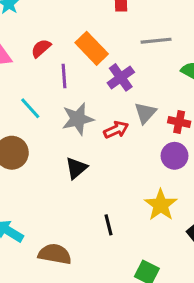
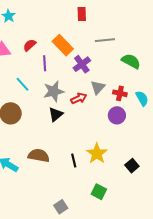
black triangle: (76, 168) -> (56, 114), moved
yellow star: (161, 205) -> (97, 154), moved
brown semicircle: (55, 254) -> (39, 156), moved

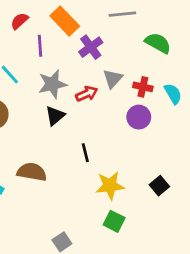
yellow star: (97, 154) -> (110, 186), moved, turned 30
black line: (74, 161) -> (85, 153), moved

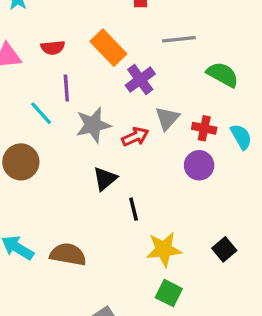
red semicircle: (19, 21) -> (53, 48), turned -144
purple line: (40, 46) -> (66, 88), moved
black triangle: (55, 116) -> (105, 179), moved
brown semicircle: (32, 172) -> (68, 254), moved

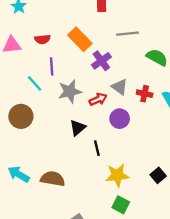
gray triangle: (167, 118) -> (120, 87), turned -36
purple circle: (199, 165) -> (120, 119), moved

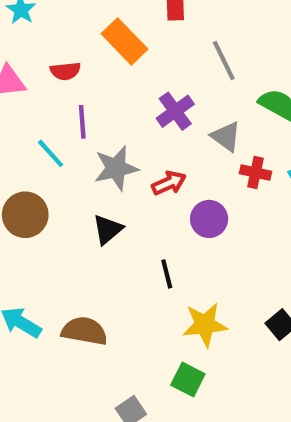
gray line: (128, 34) -> (224, 60), turned 70
orange rectangle: (80, 39) -> (125, 41), moved
gray triangle: (120, 87) -> (226, 137), moved
black triangle: (78, 128) -> (108, 230), moved
green square: (121, 205) -> (188, 380), moved

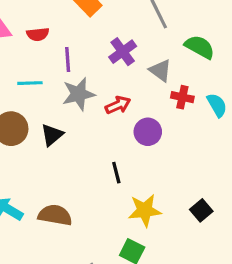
red semicircle: (65, 71) -> (38, 34), moved
purple line: (82, 122) -> (68, 59), moved
cyan line: (51, 153) -> (30, 83), turned -50
black triangle: (108, 230) -> (52, 135), moved

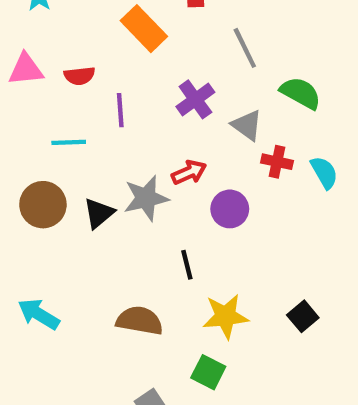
gray star: (79, 94) -> (146, 198), moved
brown semicircle: (55, 215) -> (140, 321), moved

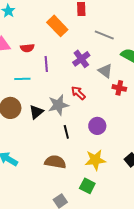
gray line: (245, 48) -> (104, 35), turned -42
red arrow: (189, 172) -> (78, 93), turned -112
purple circle: (230, 209) -> (97, 126), moved
black line: (187, 265) -> (66, 132), moved

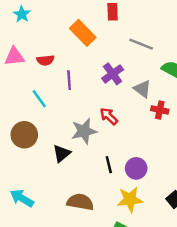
cyan line: (22, 79) -> (39, 99), turned 56
black triangle: (36, 112) -> (62, 153), moved
purple circle: (97, 126) -> (136, 168), moved
black line: (66, 132) -> (109, 165), moved

